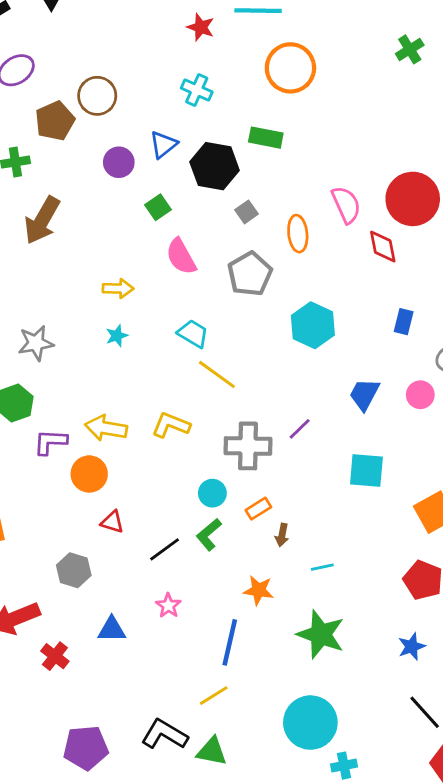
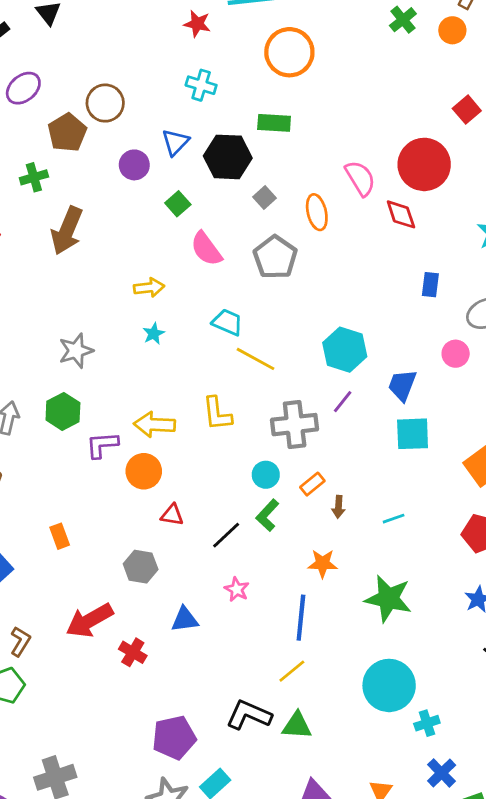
cyan hexagon: (313, 325) -> (345, 350), moved
blue trapezoid: (364, 394) -> (402, 385), moved
yellow L-shape: (171, 425) -> (217, 414), turned -111
cyan line: (322, 567) -> (394, 519), moved

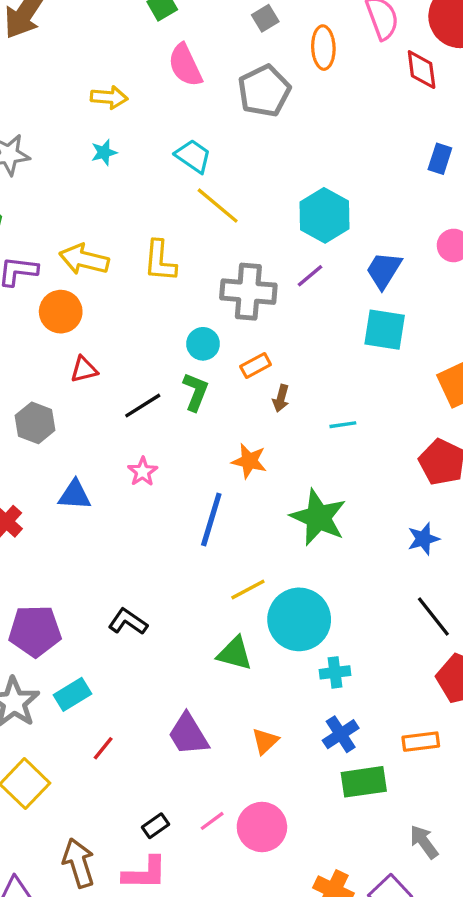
red triangle: (172, 515) -> (84, 369), turned -35
green L-shape: (267, 515) -> (196, 392), turned 148
yellow line: (292, 671) -> (248, 590), moved
black L-shape: (249, 715) -> (128, 622), size x0.7
green triangle: (297, 726) -> (235, 653), moved

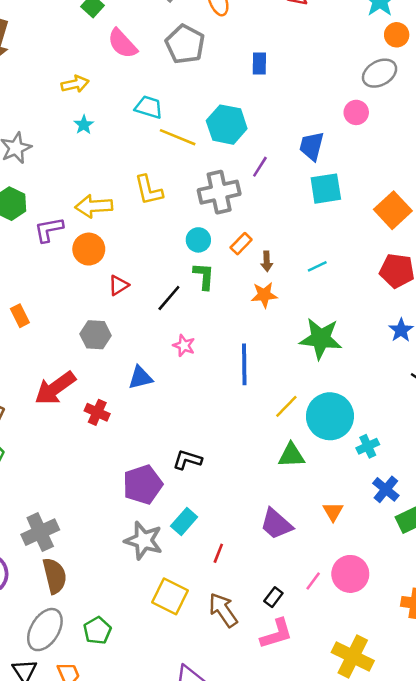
blue rectangle: (440, 159) -> (259, 63), moved
cyan hexagon: (324, 215) -> (227, 125), moved
orange star: (249, 461) -> (264, 295), moved
black L-shape: (128, 622) -> (187, 460), moved
brown arrow: (79, 863) -> (223, 610), moved

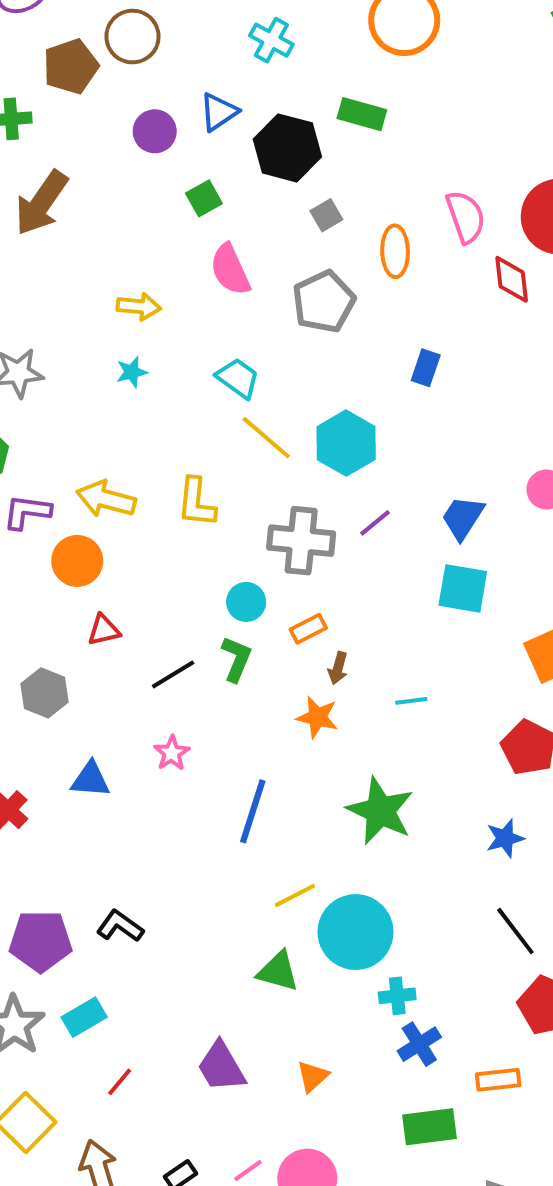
blue cross: (386, 489) -> (419, 1044), moved

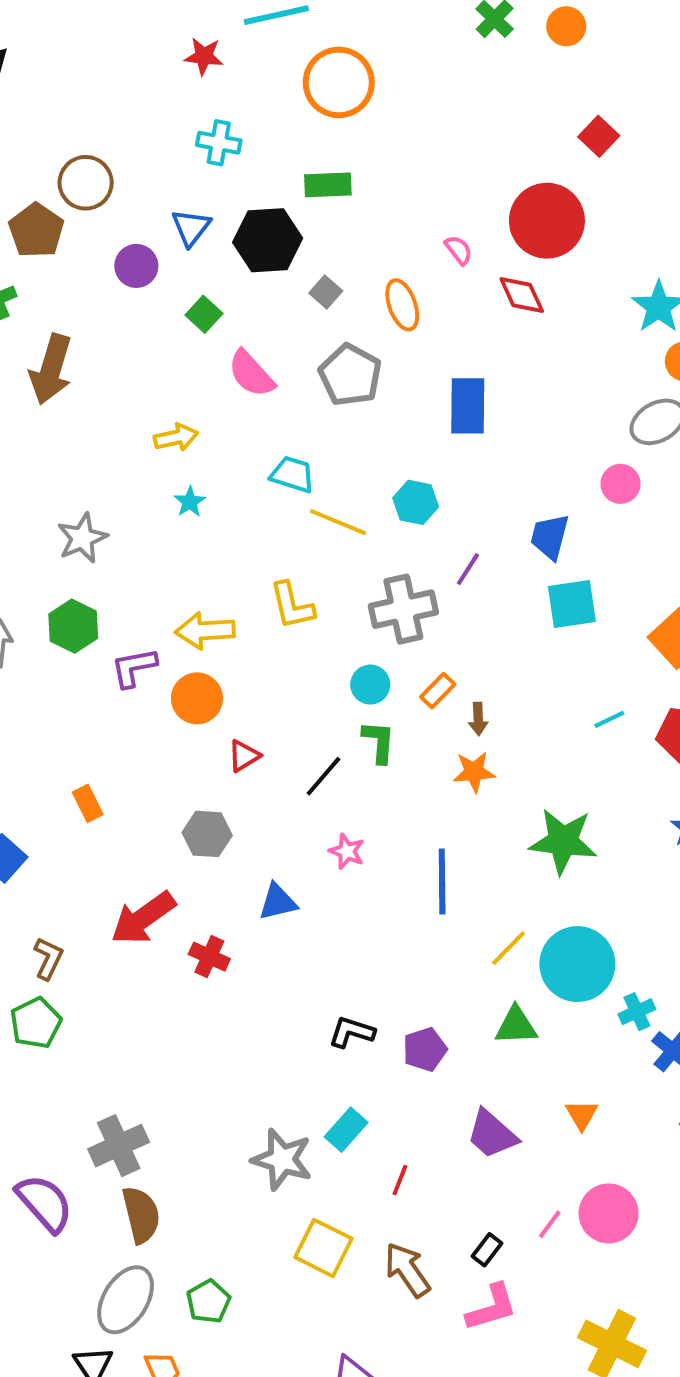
pink semicircle: (466, 217) -> (459, 250), size x0.6
blue rectangle: (426, 368) -> (468, 406), size x1.6
cyan hexagon: (346, 443) -> (416, 502), size x0.7
cyan line: (411, 701) -> (609, 719), moved
purple pentagon: (41, 941) -> (425, 1049), moved, size x0.7

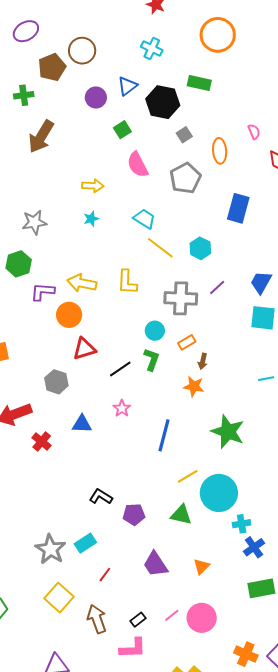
red triangle: (244, 756) -> (84, 349), size x1.4

